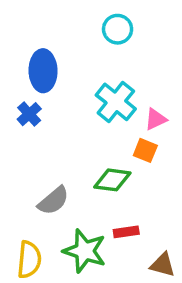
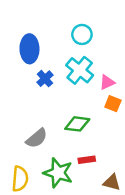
cyan circle: (118, 29) -> (82, 34), moved
blue cross: (29, 114) -> (45, 79), moved
orange square: (145, 150) -> (113, 104), moved

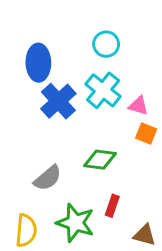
blue cross: (45, 79) -> (58, 101), size x1.6
pink triangle: (107, 82) -> (138, 106), turned 42
red rectangle: (87, 160) -> (112, 206), turned -63

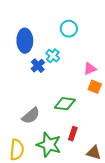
cyan cross: (103, 90) -> (53, 56), moved, size x0.6
blue cross: (58, 101) -> (38, 66), size x0.6
pink triangle: (138, 106) -> (90, 69), turned -40

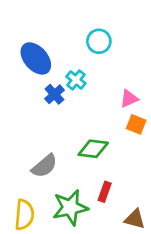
blue ellipse: (25, 41) -> (36, 58), turned -40
green star: (49, 145) -> (70, 208), turned -30

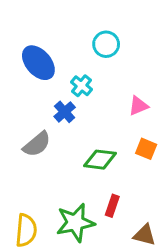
blue cross: (54, 94) -> (65, 112), moved
orange square: (136, 124) -> (146, 149), moved
gray semicircle: (44, 166) -> (37, 144), moved

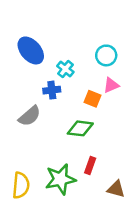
cyan circle: (106, 44) -> (106, 55), moved
blue cross: (65, 112) -> (52, 90), turned 35
orange square: (146, 149) -> (93, 99), moved

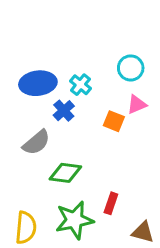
blue ellipse: (31, 50) -> (38, 83), moved, turned -56
blue cross: (52, 90) -> (64, 111), turned -35
green diamond: (80, 128) -> (65, 173), moved

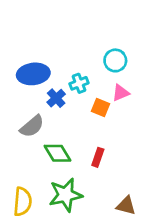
cyan cross: (80, 85) -> (79, 83), moved, turned 30
green diamond: (65, 173) -> (57, 153), turned 52
red rectangle: (111, 203) -> (98, 157), moved

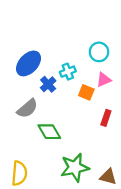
blue ellipse: (33, 74) -> (29, 63), turned -40
red rectangle: (98, 157) -> (106, 118), moved
green star: (66, 195) -> (75, 167), moved

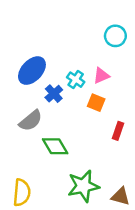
cyan circle: (99, 52) -> (115, 36), moved
cyan cross: (68, 72) -> (76, 80), turned -35
pink triangle: (104, 80) -> (101, 76), moved

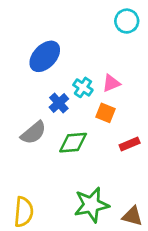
cyan circle: (115, 36) -> (127, 21), moved
blue ellipse: (32, 71) -> (45, 56), moved
red rectangle: (118, 131) -> (130, 144), turned 48
green diamond: (55, 146) -> (73, 143), moved, turned -64

